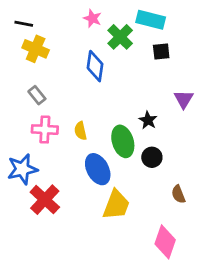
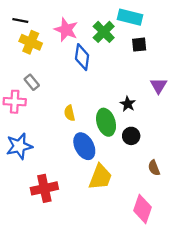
pink star: (92, 18) -> (66, 30), moved, size x1.5
pink cross: (45, 130) -> (15, 102), moved
red cross: (45, 200) -> (44, 188), moved, turned 35

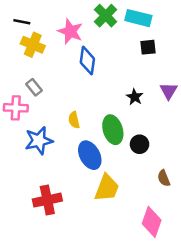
green cross: (104, 32) -> (106, 16), moved
black star: (128, 104) -> (135, 97), moved
blue star: (19, 146) -> (39, 141), moved

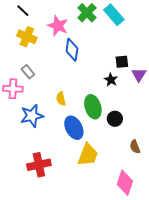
cyan rectangle: (138, 18) -> (114, 15), turned 35
black line: (22, 22) -> (23, 11), moved, turned 32
black square: (148, 47) -> (122, 62), moved

